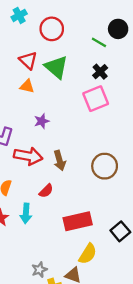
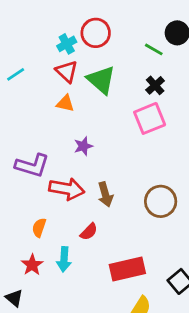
cyan cross: (19, 15) -> (67, 44), moved

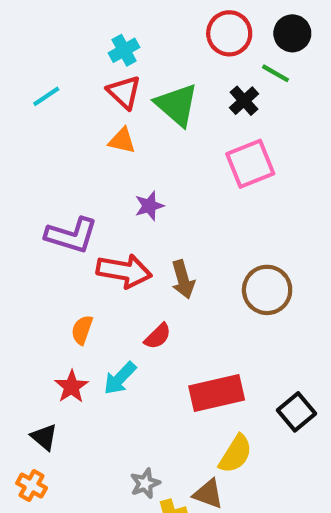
red circle: (96, 33) -> (229, 33), moved
green line: (154, 49) -> (275, 73), moved
black cross: (155, 85) -> (244, 101), moved
cyan arrow: (64, 259) -> (120, 378), turned 40

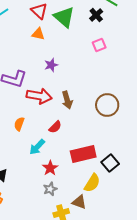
pink square: (250, 164) -> (99, 45), size x0.6
red star: (71, 387) -> (50, 168), moved
black square: (297, 412) -> (110, 163), moved
gray star: (145, 483) -> (50, 189), moved

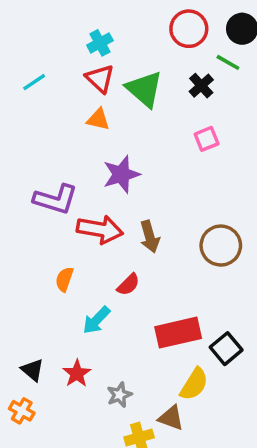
purple star: (51, 65) -> (121, 174), size x1.5
red star: (50, 168) -> (77, 373), moved

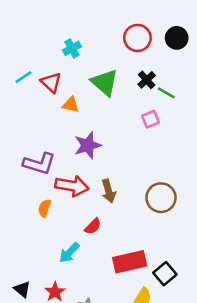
green line: (228, 62) -> (166, 93), moved
red triangle: (100, 78) -> (51, 82), moved
orange semicircle: (64, 279) -> (44, 208), moved

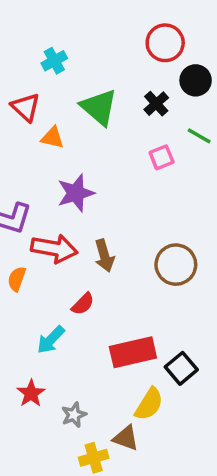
red circle: (137, 38) -> (165, 43), moved
black circle: (177, 38) -> (196, 80), moved
green line: (166, 93) -> (199, 136), moved

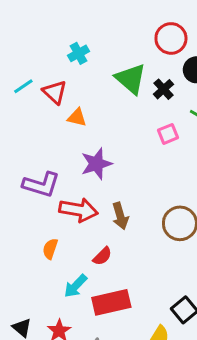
green triangle: (99, 107) -> (131, 79), moved
orange semicircle: (17, 279) -> (50, 249), moved
red rectangle: (133, 352) -> (111, 302), moved

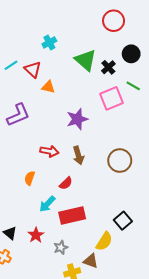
red circle: (171, 38) -> (114, 21), moved
pink square: (168, 134) -> (111, 98), size x1.6
purple star: (96, 164) -> (77, 119), moved
purple L-shape: (41, 185) -> (18, 115), moved, turned -40
red arrow: (79, 210) -> (49, 151), size x0.7

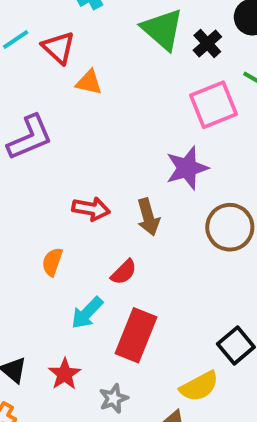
purple star: (77, 119) -> (187, 168), moved
red rectangle: (72, 215) -> (136, 335), turned -55
yellow semicircle: (104, 241) -> (199, 386), turned 30

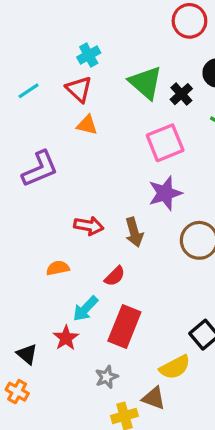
red triangle: (58, 48) -> (79, 89), moved
pink square: (213, 105) -> (165, 143), moved
orange semicircle: (52, 262) -> (58, 268), turned 60
red star: (65, 374) -> (66, 338), moved

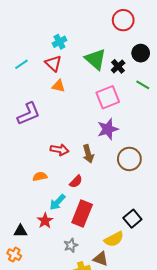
black triangle: (27, 354) -> (20, 231), turned -40

